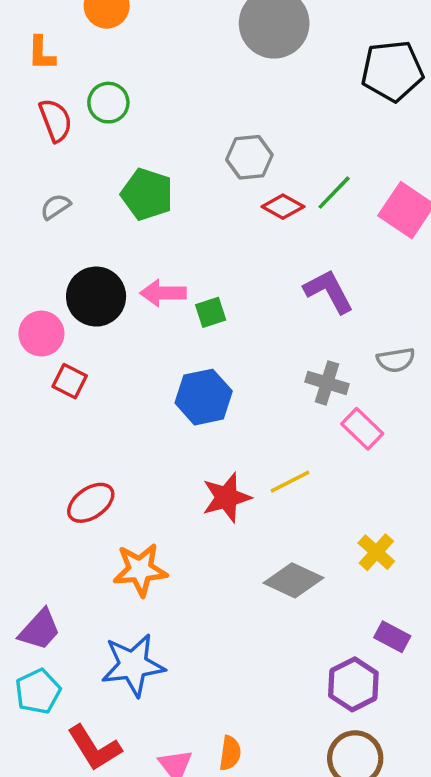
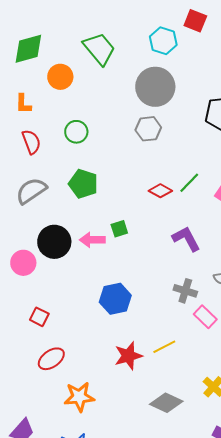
green circle: (108, 103) -> (76, 132), moved
gray hexagon: (249, 157) -> (148, 129), moved
gray semicircle: (55, 207) -> (31, 191), size x1.8
green square: (211, 312) -> (119, 229), moved
red square: (70, 381) -> (39, 317), moved

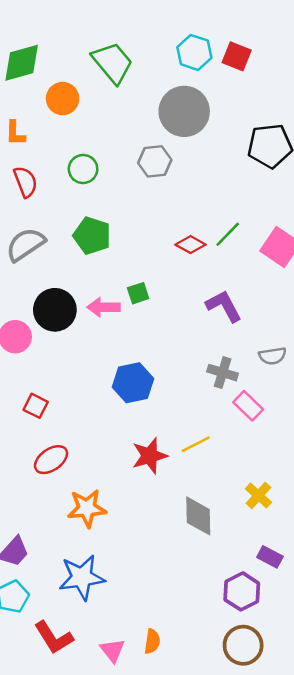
red square: (195, 21) -> (237, 56), moved
gray hexagon: (148, 129) -> (155, 161), moved
gray diamond: (166, 403) -> (198, 516), turned 64

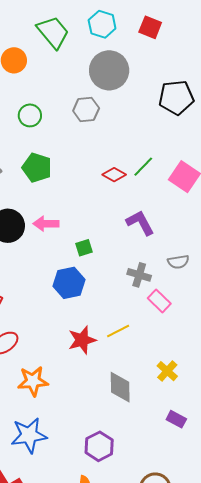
cyan hexagon: (194, 52) -> (102, 24), moved
green square: (138, 293) -> (84, 248), moved
purple hexagon: (242, 591) -> (99, 446), moved

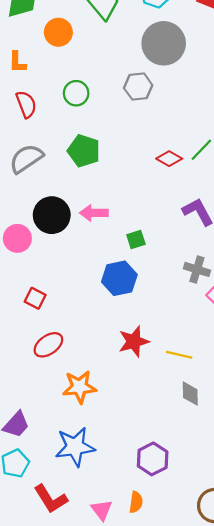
yellow line: (118, 331) -> (179, 355), moved, turned 40
gray diamond: (120, 387) -> (190, 394), moved, size x0.7

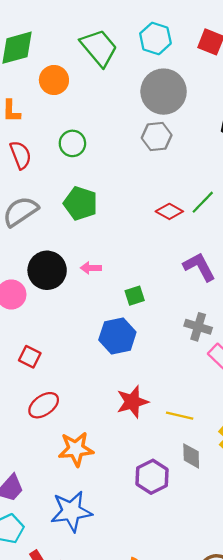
gray hexagon: (138, 87) -> (157, 137), moved
pink arrow: (94, 213) -> (91, 268), size x0.7
purple hexagon: (153, 459) -> (152, 477), moved

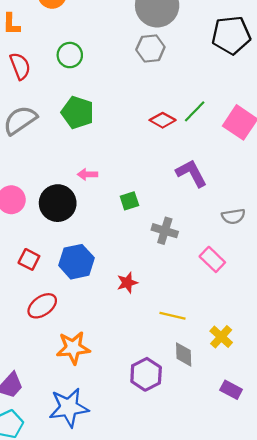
black circle: (47, 270) -> (58, 203), moved
gray cross: (198, 327) -> (165, 231), moved
blue hexagon: (117, 336) -> (76, 262), moved
red star: (132, 402) -> (127, 283), moved, size x0.7

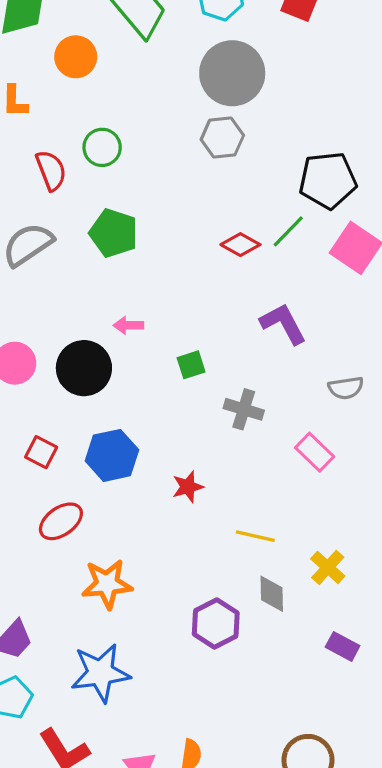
black pentagon: (231, 35) -> (328, 180), moved
red semicircle: (20, 66) -> (51, 170), moved

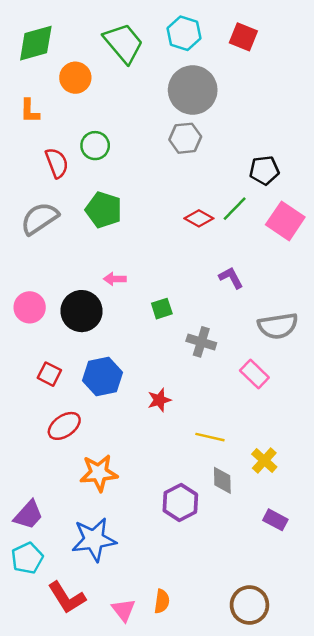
black pentagon: (328, 180) -> (264, 170), size x0.7
purple L-shape: (283, 324) -> (231, 278), size x0.7
gray semicircle: (346, 388) -> (278, 326), size x1.5

